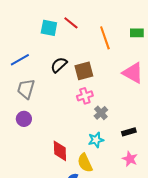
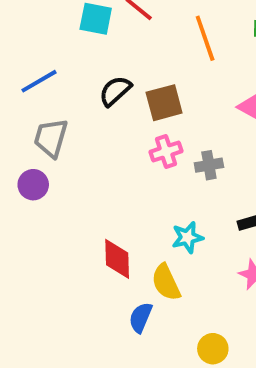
gray cross: (101, 113) -> (209, 165), moved, turned 32
purple circle: (24, 119) -> (33, 185), moved

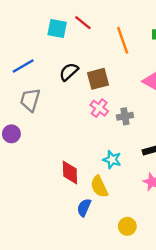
pink cross: (166, 151) -> (99, 108), turned -36
purple circle: (33, 185) -> (11, 134), moved
cyan star: (187, 237) -> (112, 160), turned 30

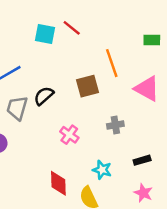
orange line: (123, 40) -> (112, 63), moved
black semicircle: (69, 72) -> (44, 96), moved
pink cross: (99, 108) -> (69, 135), moved

